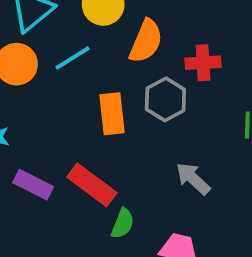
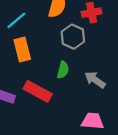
orange rectangle: (112, 114) -> (22, 50), moved
green semicircle: (123, 223) -> (63, 70), moved

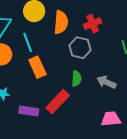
cyan line: (16, 20) -> (28, 42), turned -60
red rectangle: (38, 91) -> (58, 102), turned -65

